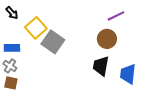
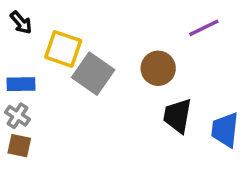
yellow square: (36, 28) -> (63, 49), turned -30
brown circle: (107, 39) -> (158, 68), moved

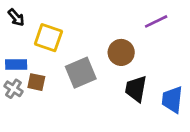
gray square: (93, 74) -> (81, 73), moved, turned 32
brown square: (19, 146) -> (36, 82), moved

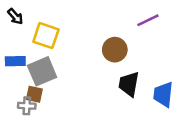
gray square: (81, 73) -> (42, 71), moved
brown square: (36, 82) -> (34, 94), moved
gray cross: (13, 89) -> (27, 106), moved, turned -30

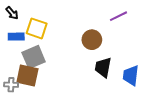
blue rectangle: (15, 61) -> (16, 37), moved
brown square: (34, 94) -> (27, 76), size x1.6
gray cross: (27, 106) -> (11, 85), moved

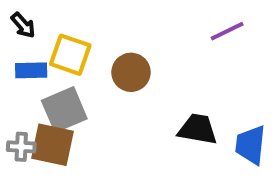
brown circle: (92, 40) -> (131, 72), moved
black trapezoid: (103, 67) -> (198, 129), turned 90
gray cross: (11, 85) -> (21, 147), moved

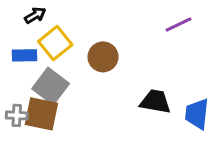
black arrow: (23, 25) -> (35, 15), moved, turned -80
yellow square: (70, 55) -> (55, 43), turned 32
gray square: (64, 110) -> (51, 86), turned -30

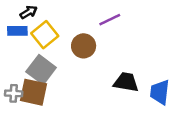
purple line: (178, 25) -> (110, 20), moved
blue rectangle: (24, 55) -> (17, 31), moved

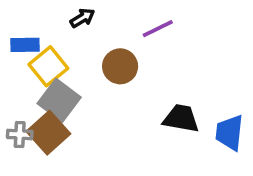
black arrow: (29, 12) -> (82, 18), moved
yellow square: (45, 35) -> (48, 66), moved
brown square: (34, 92) -> (48, 133), turned 36

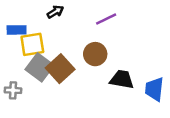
yellow square: (48, 66) -> (32, 44), turned 30
brown circle: (120, 66) -> (95, 54), moved
brown square: (48, 133) -> (60, 69), moved

